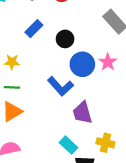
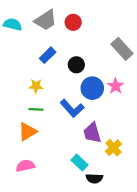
yellow star: (12, 62) -> (36, 86), moved
green line: (12, 87) -> (36, 109), moved
yellow cross: (105, 143) -> (114, 148), moved, turned 35

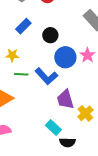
green line: (36, 109) -> (21, 74), moved

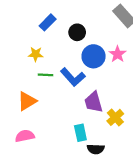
cyan rectangle: (53, 127) -> (80, 133), turned 35

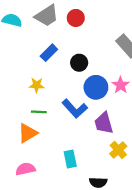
green line: (45, 75) -> (39, 112), moved
purple trapezoid: (94, 102) -> (104, 123), moved
cyan rectangle: (80, 133) -> (70, 159), moved

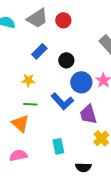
orange triangle: (28, 133) -> (20, 123), turned -48

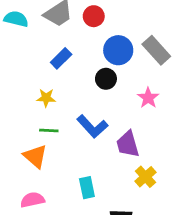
black circle: (66, 60) -> (106, 79), moved
blue circle: (81, 82) -> (118, 50), moved

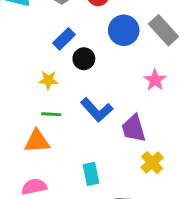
black circle: (106, 79) -> (84, 59), moved
orange triangle: (35, 156) -> (37, 141), turned -45

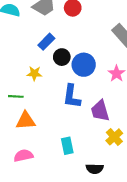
blue circle: (124, 30) -> (84, 65), moved
blue L-shape: (97, 110) -> (72, 96), turned 50
green line: (51, 114) -> (16, 96), moved

